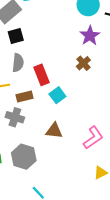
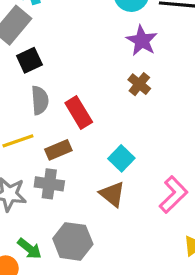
cyan square: (57, 95) -> (121, 158), moved
brown triangle: (54, 131) -> (112, 194), turned 42

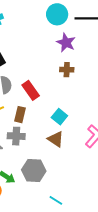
brown cross: (139, 84) -> (67, 70), turned -32
brown rectangle: (58, 150) -> (20, 115), turned -49

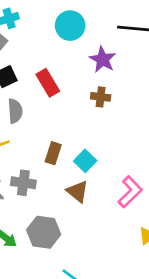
cyan circle: (57, 14) -> (70, 26), moved
red rectangle: (31, 90) -> (48, 83), moved
brown rectangle: (20, 115) -> (53, 153), moved

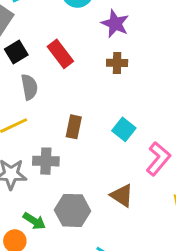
cyan square: (85, 161) -> (124, 129), moved
brown triangle: (77, 191) -> (122, 195), moved

